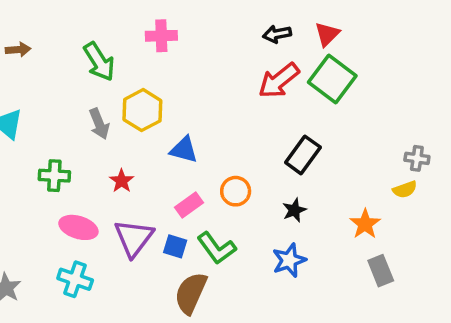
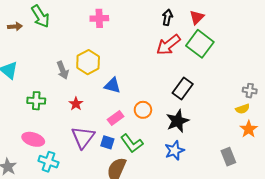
black arrow: (277, 34) -> (167, 17), turned 112
green arrow: (99, 62) -> (40, 16), moved
black star: (294, 210) -> (178, 121), size x1.6
orange star: (365, 224) -> (249, 129), moved
pink ellipse: (78, 227) -> (33, 139), moved

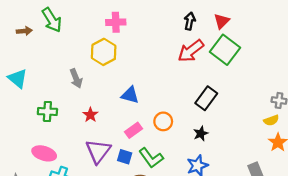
yellow hexagon: (88, 62) -> (104, 52), moved
black star: (178, 121) -> (201, 134), size x0.6

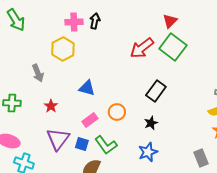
black arrow: (190, 21) -> (95, 21), moved

